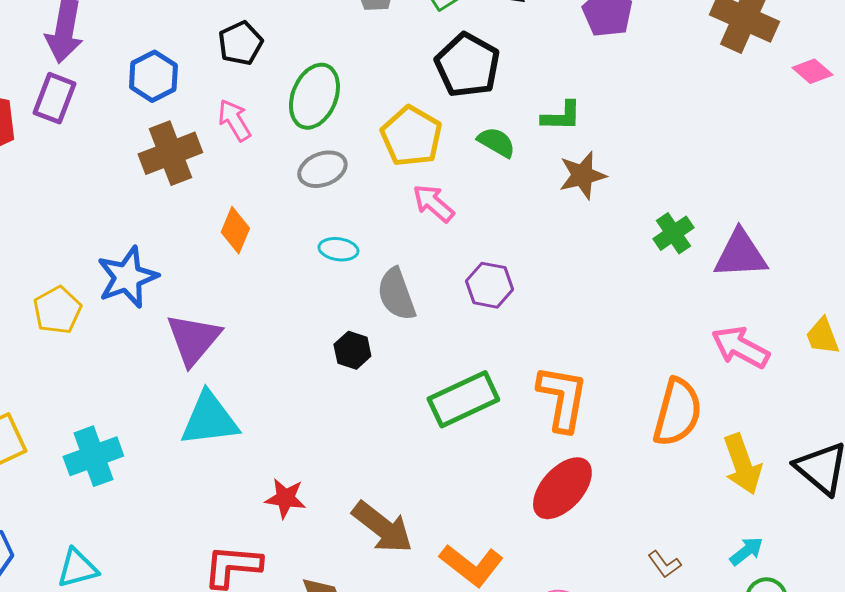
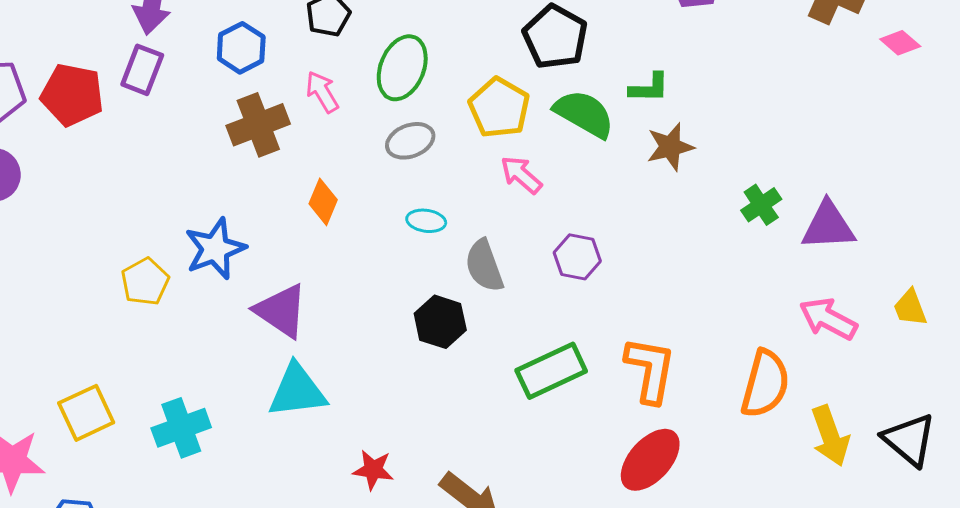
green semicircle: (496, 142) -> (584, 114), size x1.6
purple triangle: (193, 339) -> (281, 311), turned -36
black hexagon: (352, 350) -> (440, 322), size x1.4

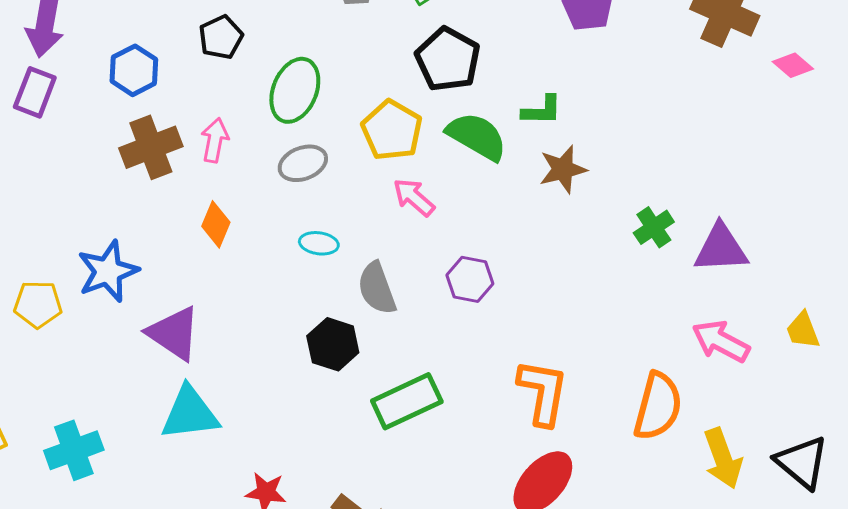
pink arrow: (322, 92) -> (215, 140), moved, turned 42
yellow pentagon: (145, 282) -> (38, 304), turned 30
green rectangle: (551, 371) -> (407, 401), moved

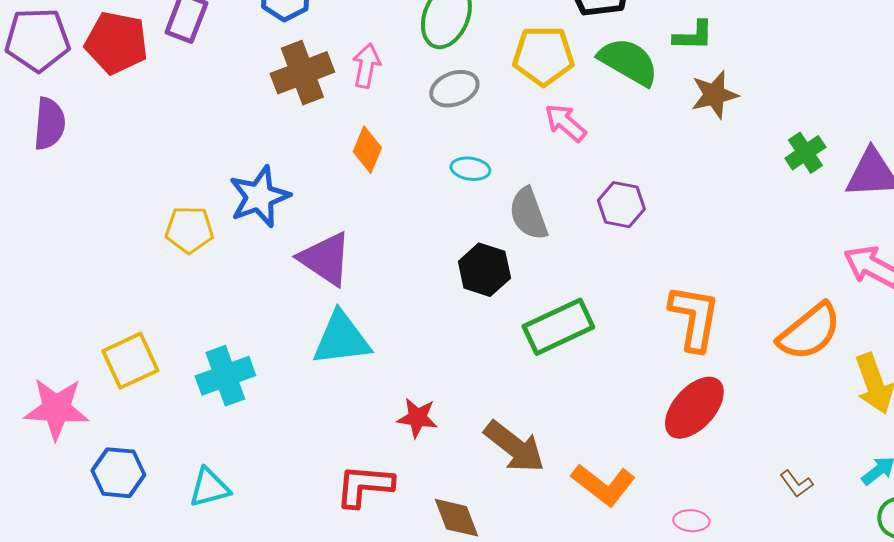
yellow pentagon: (392, 130) -> (543, 56), turned -30
orange semicircle: (658, 406) -> (809, 332), turned 36

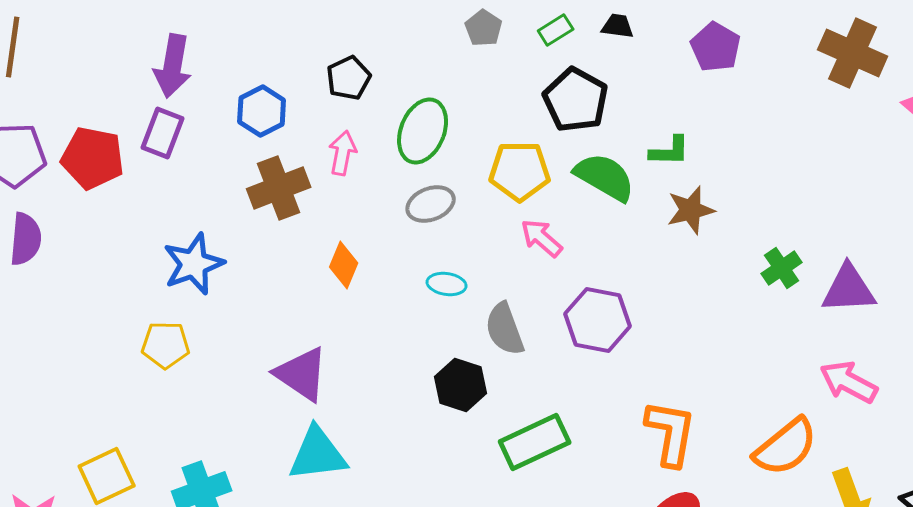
pink arrow: (366, 66) -> (343, 153), moved
blue star: (259, 197) -> (194, 264), moved
purple hexagon: (621, 205) -> (598, 320), size x1.4

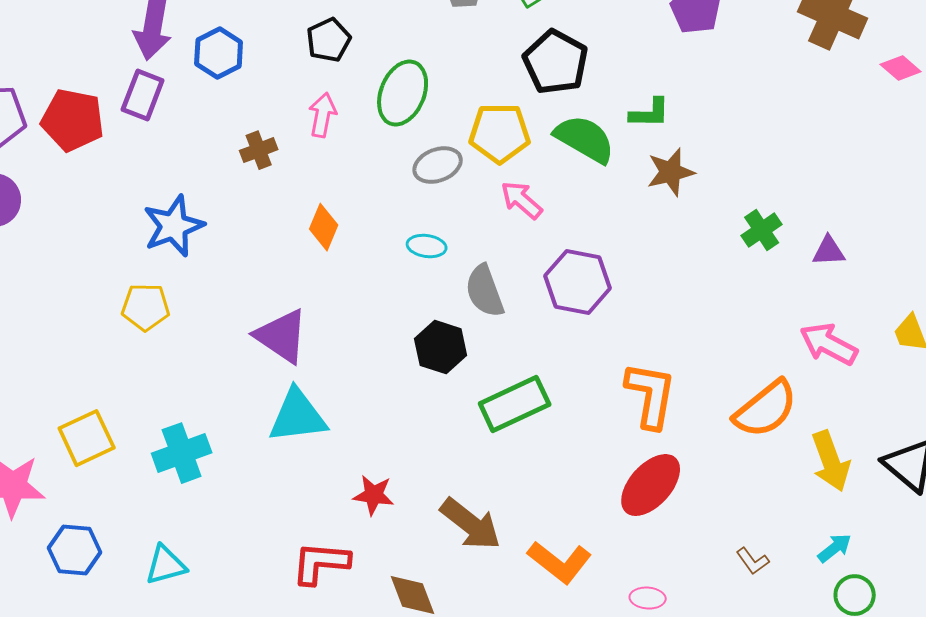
blue hexagon: (262, 111) -> (219, 53), moved
brown cross: (279, 188) -> (259, 150), size x0.6
gray ellipse: (431, 204) -> (438, 165), moved
purple triangle: (849, 289) -> (829, 251), size x0.6

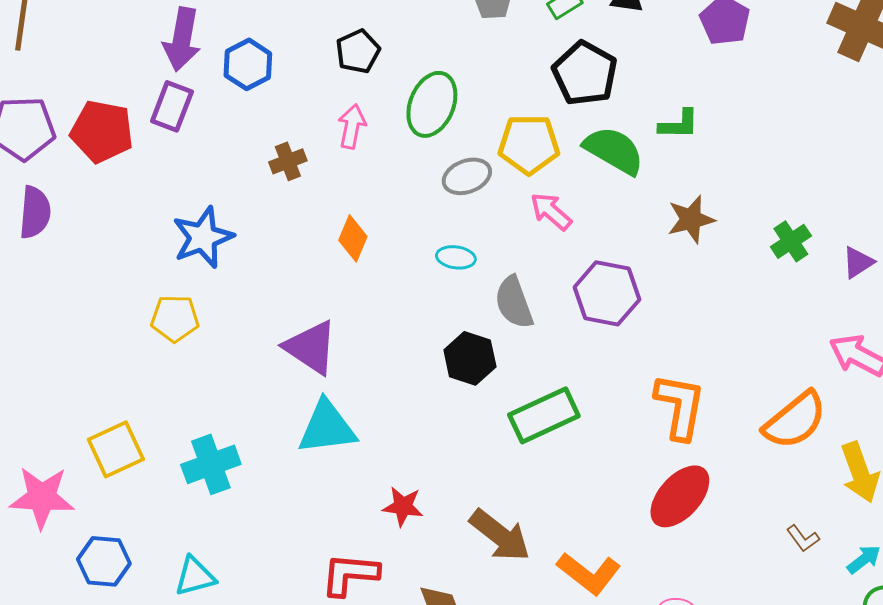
brown star: (671, 172) -> (691, 219), moved
purple triangle: (829, 251) -> (858, 262), turned -30
brown L-shape: (753, 561) -> (803, 538), moved

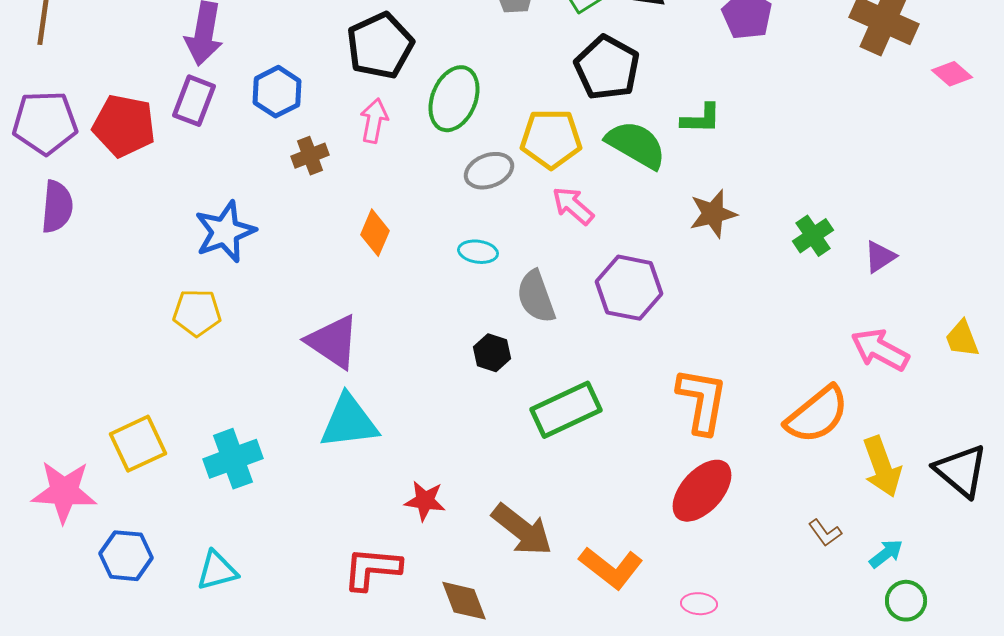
black pentagon: (358, 51) -> (380, 46), size x1.5
blue hexagon: (248, 64) -> (277, 92), moved
black hexagon: (470, 358) -> (492, 353), size x0.7

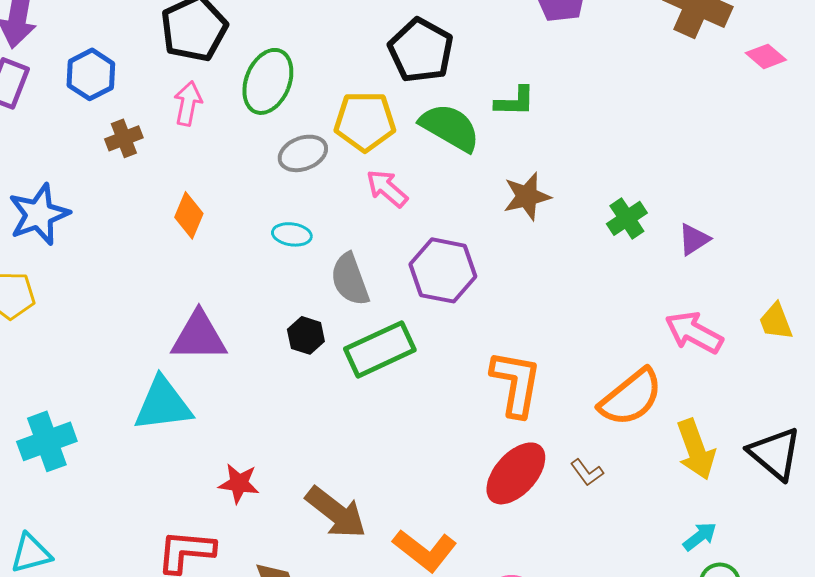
purple triangle: (333, 342) -> (199, 336), moved, turned -34
green rectangle: (566, 410) -> (380, 349), moved
brown L-shape: (825, 533) -> (587, 472), moved

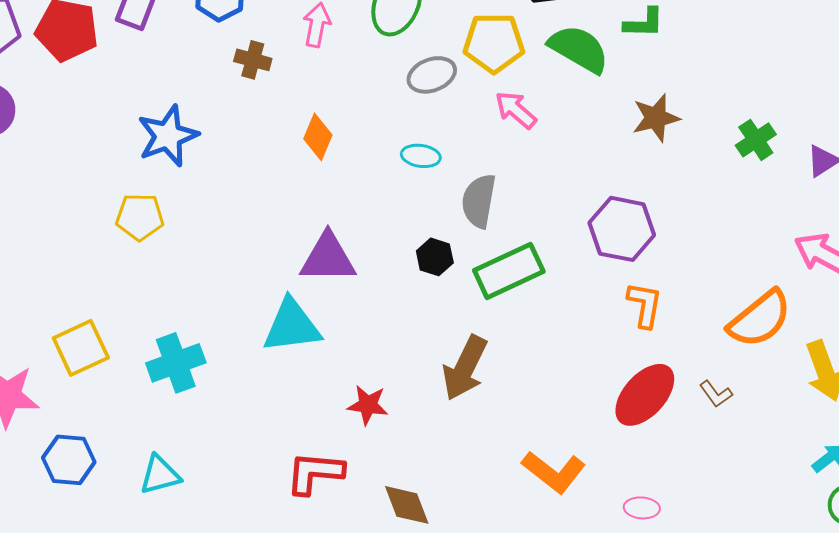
brown cross: (124, 138) -> (253, 60), turned 36
purple hexagon: (443, 270) -> (622, 229), moved
gray semicircle: (350, 279) -> (479, 201), turned 30
orange L-shape: (516, 383) -> (645, 305), size x0.7
brown arrow: (336, 512) -> (465, 368), moved, turned 78

